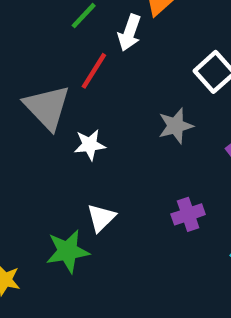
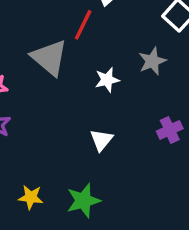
white star: (90, 145) -> (107, 80), moved
green star: (68, 251) -> (83, 201), moved

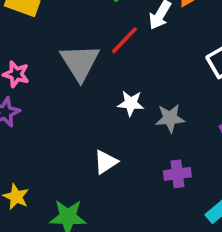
gray star: (152, 61) -> (170, 118), moved

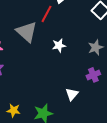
gray star: (170, 118) -> (96, 47), moved
white triangle: (106, 162) -> (72, 94), moved

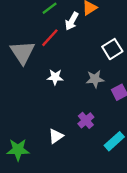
gray star: (96, 47) -> (95, 79), moved
purple cross: (93, 75) -> (86, 120), turned -32

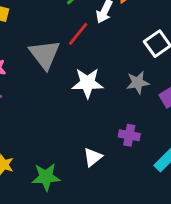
white star: (55, 77) -> (87, 83), size x1.5
purple cross: (86, 120) -> (129, 135), turned -35

